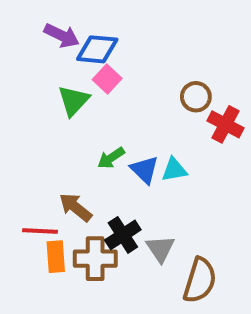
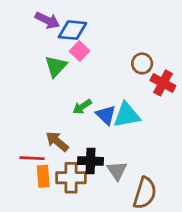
cyan triangle: (174, 170) -> (127, 115), size x1.5
black cross: (123, 235) -> (91, 161), turned 35

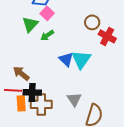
green arrow: (82, 107) -> (47, 35), moved
cyan triangle: (127, 115) -> (81, 59), turned -45
brown arrow: (57, 141) -> (21, 73), moved
black cross: (91, 161) -> (32, 92), moved

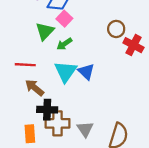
cyan triangle: (81, 59) -> (66, 72), moved
red line: (13, 90) -> (25, 65), moved
gray triangle: (74, 99) -> (85, 129), moved
orange rectangle: (21, 103) -> (30, 134), moved

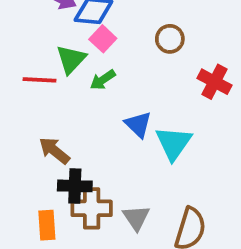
brown circle: (116, 29) -> (170, 39), moved
red line: (25, 65) -> (39, 80), moved
cyan triangle: (66, 72) -> (174, 143), moved

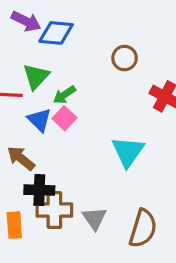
pink square: (103, 39) -> (64, 118), moved
blue triangle: (138, 125) -> (39, 120), moved

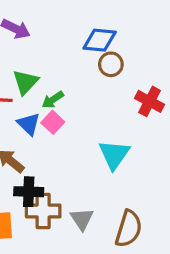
blue diamond: (56, 33) -> (100, 40), moved

